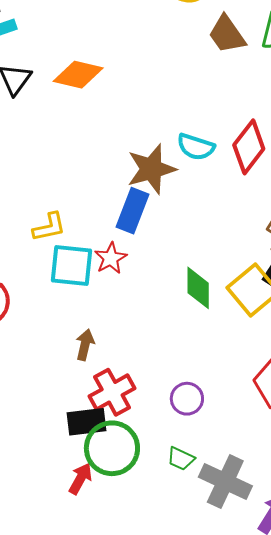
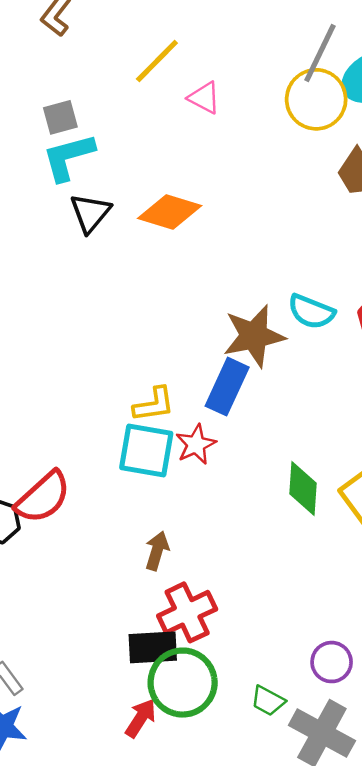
yellow L-shape: (49, 227) -> (154, 404), moved
purple circle: (187, 399) -> (332, 662), moved

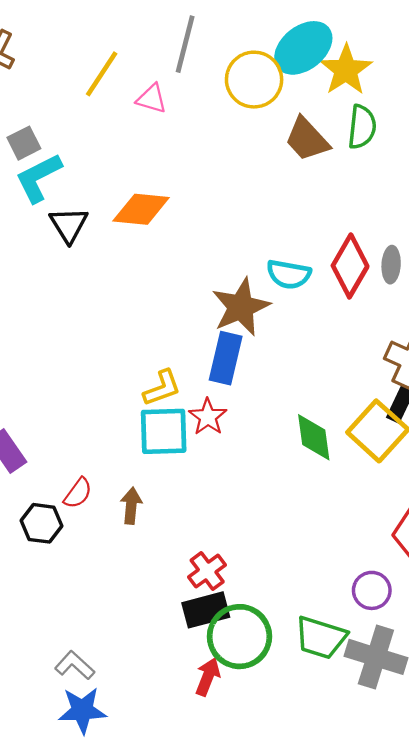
gray line: (320, 53) -> (185, 44), moved
red semicircle: (43, 497) -> (78, 493), size x0.6
brown arrow: (157, 551) -> (131, 506), moved
red cross: (187, 612) -> (207, 571), moved, size x0.7
green trapezoid: (268, 701) -> (321, 638), size x1.6

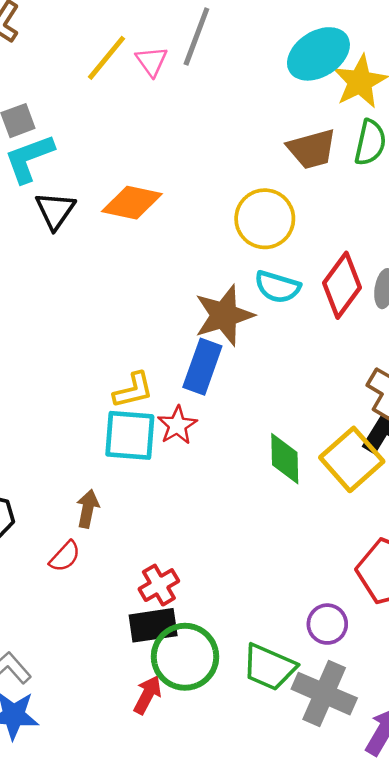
yellow circle: (254, 80) -> (265, 219), moved
pink triangle: (152, 99) -> (152, 61), moved, turned 32
brown trapezoid: (307, 139) -> (312, 149), turned -69
red semicircle: (78, 493) -> (65, 556), moved

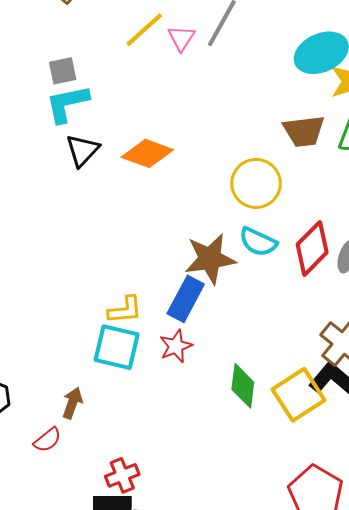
red star: (177, 425) -> (176, 346), moved

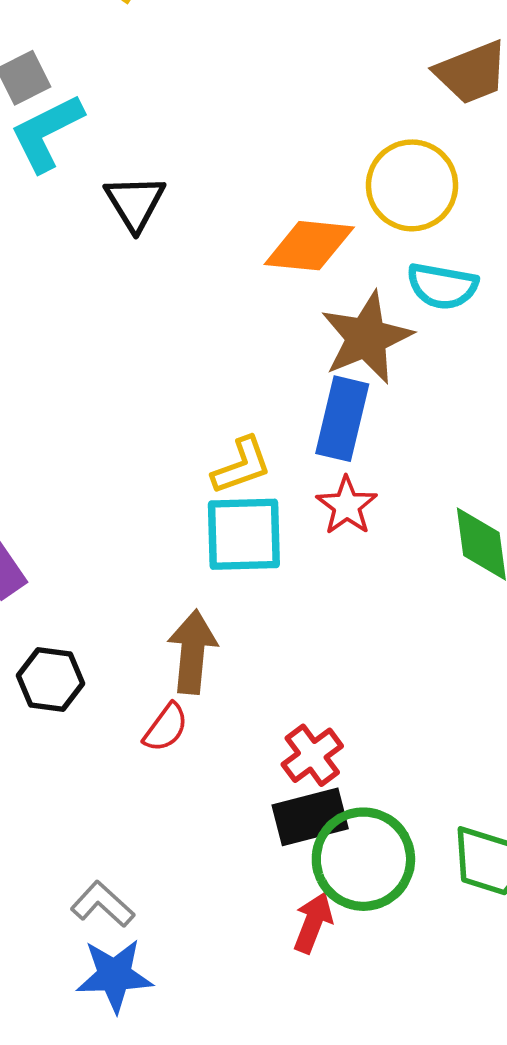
black triangle: (82, 150) -> (135, 203), moved
orange diamond: (147, 153) -> (309, 246), moved
brown arrow: (72, 403) -> (192, 652), size x1.4

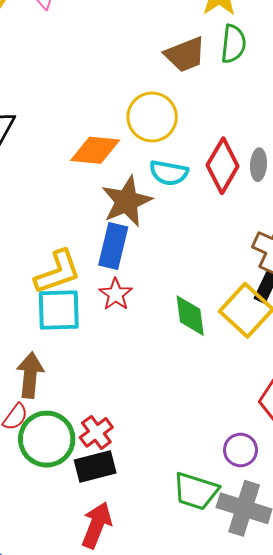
yellow L-shape: (242, 466) -> (57, 272), size x1.4
green circle: (363, 859) -> (47, 439), moved
red arrow: (313, 923) -> (97, 525), size x1.4

